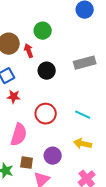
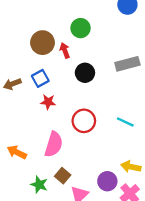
yellow arrow: (83, 144) -> (131, 167), moved
purple circle: (53, 156) -> (107, 181), moved
brown square: (27, 163) -> (63, 176), turned 32

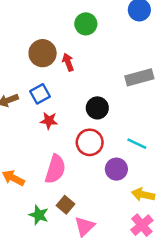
green circle: (80, 28) -> (86, 24), moved
black circle: (85, 73) -> (97, 108), moved
purple circle: (107, 181) -> (116, 169), moved

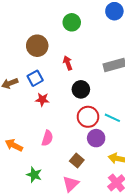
red arrow: (68, 62) -> (68, 63), moved
red circle: (90, 142) -> (88, 117), moved
pink semicircle: (55, 169) -> (47, 138), size x0.7
brown square: (65, 205) -> (77, 160), moved

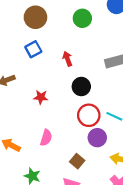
green circle: (72, 22) -> (82, 18), moved
brown circle: (37, 46) -> (35, 17), moved
blue square: (35, 78) -> (33, 49), moved

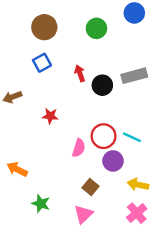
black circle: (81, 87) -> (102, 85), moved
pink semicircle: (46, 138) -> (79, 148), moved

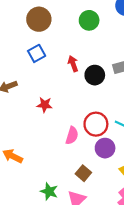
green star: (41, 204) -> (49, 191), moved

